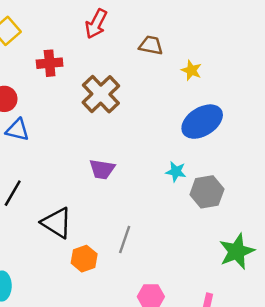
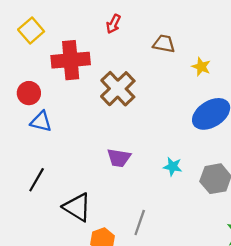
red arrow: (96, 24) -> (113, 24), size x0.7
red cross: (50, 63) -> (71, 60), size x1.6
cyan star: (176, 172) -> (173, 167), moved

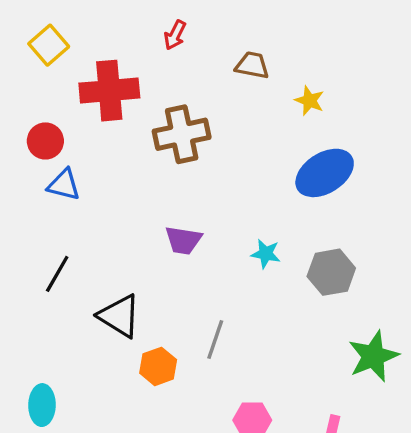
brown cross: (118, 89) -> (182, 134), turned 32

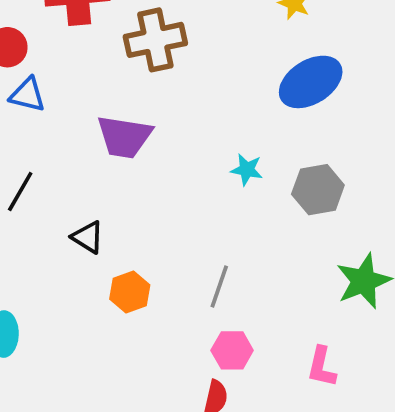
purple trapezoid: (183, 240) -> (124, 137), moved, size x1.4
black triangle: (119, 316) -> (88, 237), size x0.7
gray line: (215, 339) -> (219, 287), moved

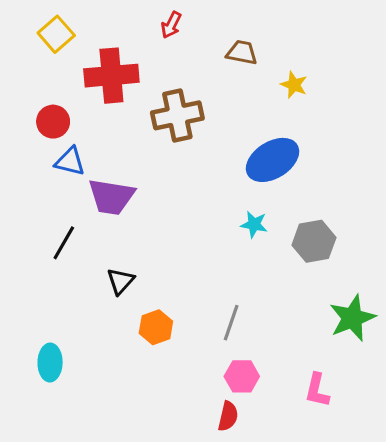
blue ellipse: (311, 82) -> (273, 160), moved
purple trapezoid: (124, 137) -> (111, 197), moved
black triangle: (88, 237) -> (121, 281), turned 40

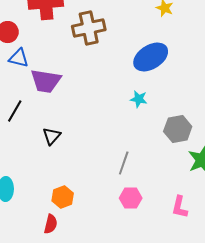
gray hexagon: (314, 241) -> (178, 129), moved
orange hexagon: (156, 327) -> (63, 197), moved
red semicircle: (228, 416) -> (51, 224), moved

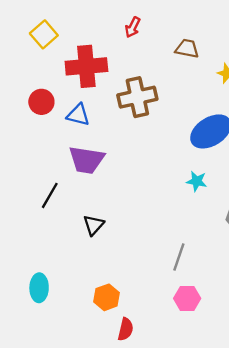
blue triangle: (19, 58) -> (78, 115), moved
red semicircle: (51, 224) -> (126, 329), moved

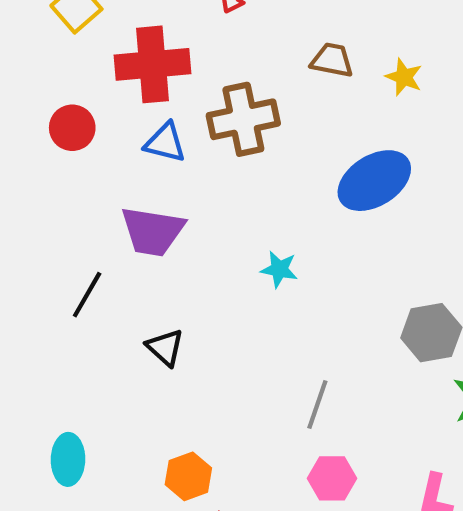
brown trapezoid: (187, 49) -> (332, 60), moved
blue triangle: (78, 115) -> (165, 143), moved
cyan star: (197, 181) -> (279, 269), moved
black triangle: (94, 225) -> (165, 347), turned -30

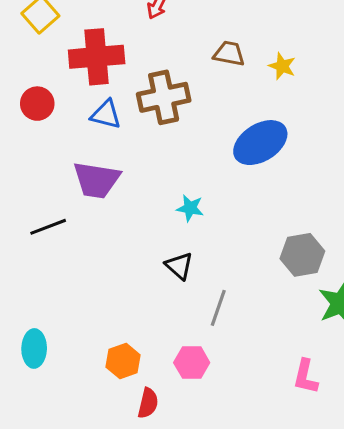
black line: (87, 295) -> (48, 227), turned 39
black triangle: (165, 347) -> (179, 266), moved
pink hexagon: (332, 478) -> (192, 363), moved

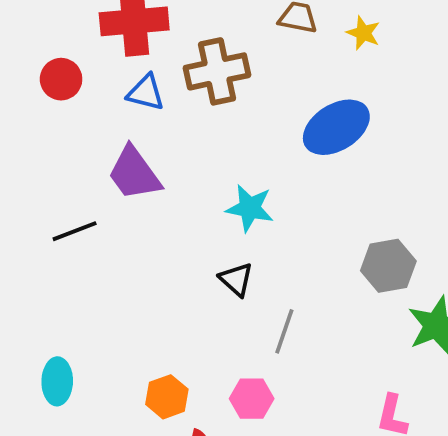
purple trapezoid: (97, 180) -> (134, 173), turned 45
cyan star: (190, 208) -> (250, 208), size x1.4

